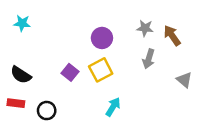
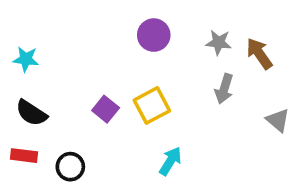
cyan star: (22, 23) -> (26, 59), moved
purple circle: (102, 38) -> (154, 35), moved

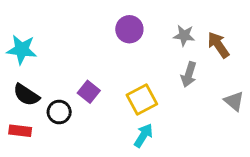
cyan star: (26, 59) -> (22, 50), size x1.4
yellow square: (152, 105) -> (142, 100), moved
black circle: (70, 167) -> (59, 112), moved

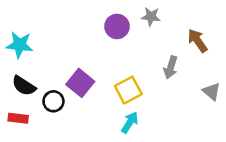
gray star: (184, 35) -> (151, 17), moved
purple square: (89, 92) -> (80, 83), size x1.4

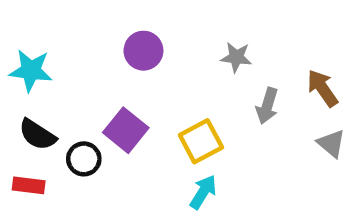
gray star: (151, 17) -> (236, 57), moved
purple circle: (117, 26) -> (143, 51), moved
brown arrow: (197, 41) -> (322, 88), moved

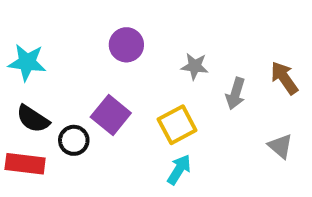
gray star: (236, 57) -> (195, 66), moved
gray triangle: (331, 143) -> (280, 146), moved
red rectangle: (29, 185) -> (25, 164), size x1.4

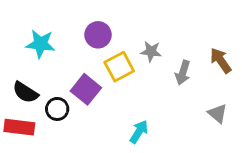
cyan star: (27, 62) -> (41, 44), moved
yellow square: (177, 125) -> (119, 67), moved

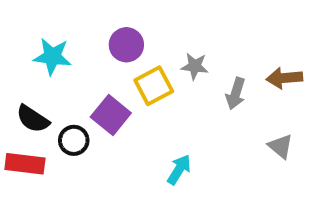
brown arrow: (221, 61) -> (284, 78), turned -60

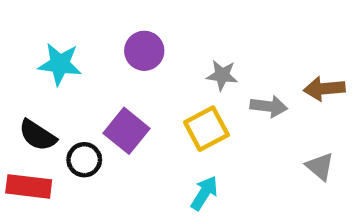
yellow square: (154, 86) -> (206, 129), moved
gray arrow: (236, 94) -> (269, 106), turned -100

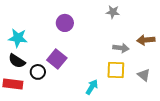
cyan star: (60, 64) -> (18, 38), moved
gray star: (222, 75) -> (113, 12), moved
yellow square: (206, 129) -> (116, 70), moved, turned 30

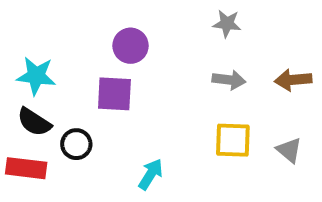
gray arrow: (121, 48) -> (229, 80), moved
purple square: (57, 59) -> (114, 94), moved, turned -36
cyan arrow: (92, 87) -> (151, 174), moved

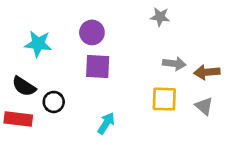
cyan star: (36, 76) -> (38, 44), moved
gray arrow: (229, 80) -> (174, 64), moved
brown arrow: (293, 80) -> (207, 72), moved
purple square: (114, 94) -> (98, 66), moved

